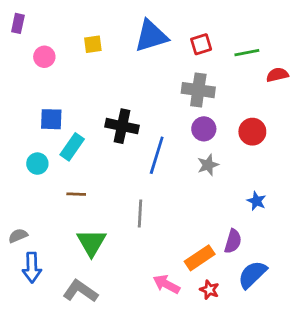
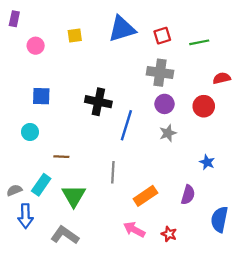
red semicircle: (277, 75) -> (222, 78), moved
cyan rectangle: (72, 147) -> (41, 185), moved
orange rectangle: (200, 258) -> (145, 196), moved
blue semicircle: (252, 274) -> (219, 219), moved, turned -35

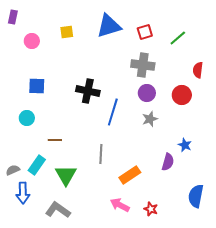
green line: (199, 42) -> (178, 38), turned -30
red semicircle: (222, 78) -> (198, 70), turned -70
purple semicircle: (188, 195) -> (168, 162), moved

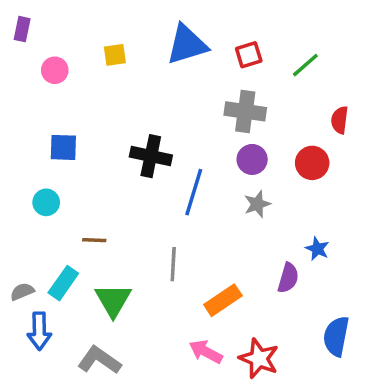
red star: (151, 209) -> (259, 359), size x1.6

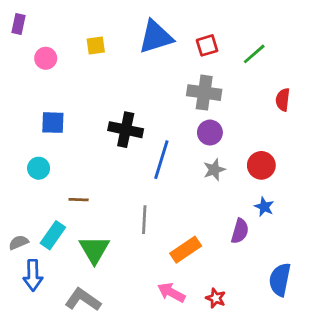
red circle: (312, 163) -> (261, 165), moved
red star: (259, 359) -> (216, 298), size x0.6

